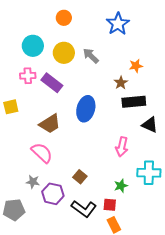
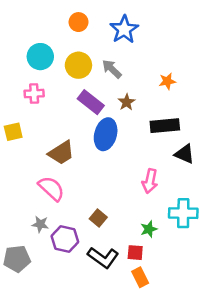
blue star: (118, 24) -> (124, 29), moved
purple rectangle: (52, 83) -> (91, 102), moved
brown star: (121, 83) -> (127, 102), moved

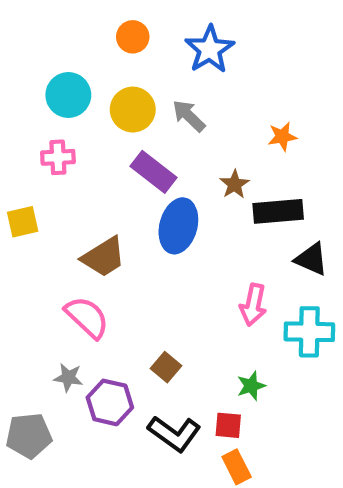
brown star: (127, 102) -> (235, 184), moved
cyan cross: (183, 213) -> (309, 332), moved

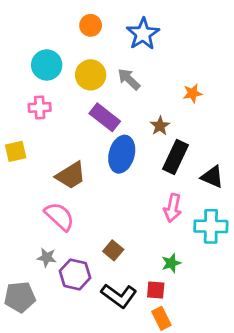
black rectangle: (278, 211) -> (175, 157), moved, turned -60

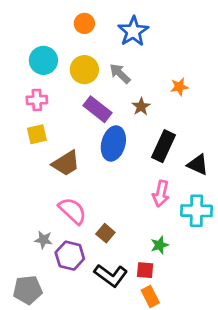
brown star: (160, 126) -> (141, 107), moved
yellow square: (16, 151) -> (37, 134), moved
pink semicircle: (59, 216) -> (72, 211), moved
gray pentagon: (20, 297) -> (28, 290), moved

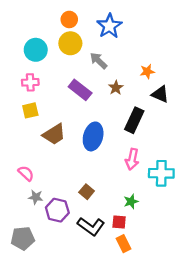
yellow circle: (84, 70) -> (70, 43), moved
blue ellipse: (113, 143) -> (93, 136), moved
black triangle: (198, 165) -> (160, 94), moved
pink semicircle: (72, 211) -> (26, 173), moved, size x0.7

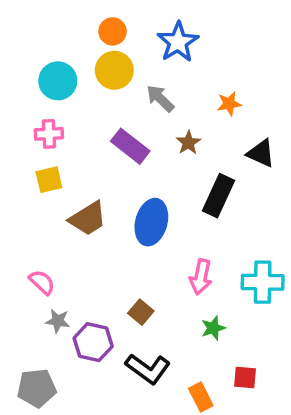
orange star: (147, 71) -> (229, 104), moved
pink arrow: (132, 159) -> (201, 277), moved
red square: (119, 222) -> (245, 377), moved

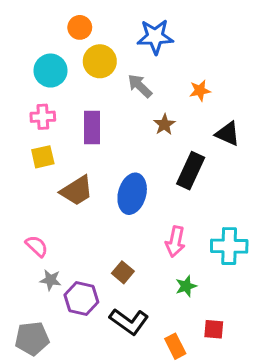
orange circle: (113, 31) -> (80, 27), moved
blue star: (178, 42) -> (155, 37), turned 30
purple rectangle: (130, 146) -> (92, 128), moved, turned 52

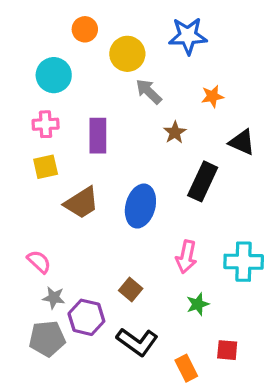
blue star: (155, 37) -> (188, 36), moved
yellow circle: (100, 61) -> (127, 54), moved
gray pentagon: (32, 338) -> (47, 339), moved

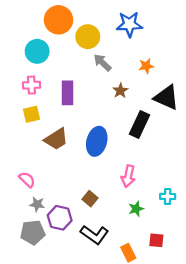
orange circle: (85, 29) -> (58, 20), size x1.6
black triangle: (242, 142) -> (166, 97), size x1.4
cyan cross: (244, 262) -> (168, 196), moved, size x0.6

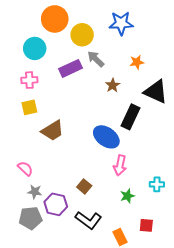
purple rectangle: (67, 93) -> (70, 68), moved, turned 65
blue ellipse: (97, 141) -> (106, 137), moved, turned -70

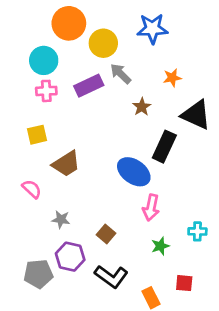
pink cross: (29, 80) -> (46, 91), moved
pink semicircle: (25, 169) -> (32, 189), moved
gray star: (35, 192) -> (61, 219), moved

